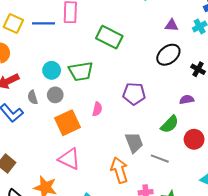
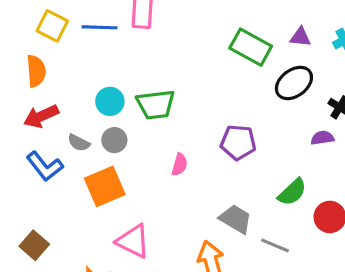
green rectangle: (109, 37) -> (251, 47), moved
gray semicircle: (33, 97) -> (79, 143), turned -48
purple semicircle: (187, 100) -> (322, 138), moved
orange square: (68, 123) -> (105, 186), moved
gray trapezoid: (134, 143) -> (236, 219), turned -40

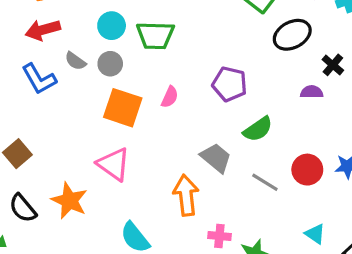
orange square: (105, 186) -> (123, 108), moved, turned 33
green semicircle: (292, 192) -> (258, 129), moved
gray line: (275, 245) -> (265, 182), moved

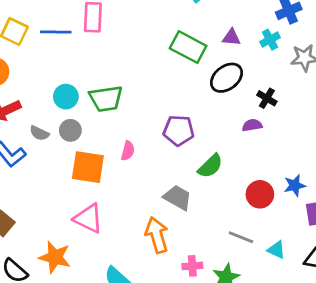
gray line: (265, 182) -> (241, 237), moved

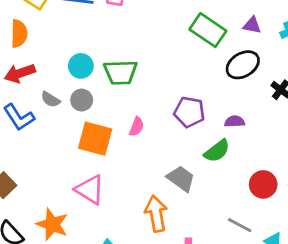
purple semicircle: (252, 125) -> (235, 121), moved

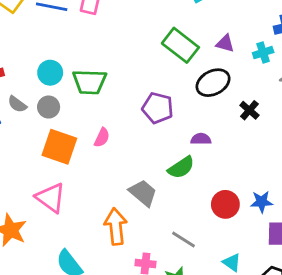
purple pentagon: (189, 112) -> (158, 108), moved
gray line: (240, 225) -> (184, 239), moved

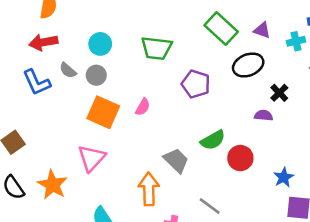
green trapezoid: (90, 82) -> (157, 48), moved
purple semicircle: (201, 139) -> (264, 115), moved
pink triangle: (51, 198) -> (92, 158), turned 32
blue star: (262, 202) -> (284, 177), turned -30
red circle: (225, 204) -> (240, 158), moved

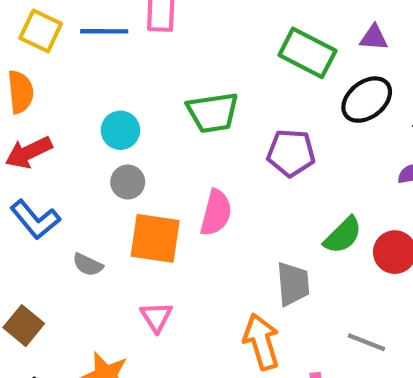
gray semicircle: (68, 70) -> (88, 265), moved
pink semicircle: (143, 107) -> (216, 213), size x1.5
pink triangle: (92, 158) -> (156, 317), size x0.7
gray trapezoid: (176, 160) -> (293, 284), turned 56

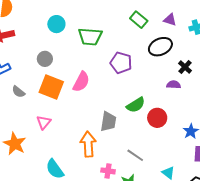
green rectangle: (307, 53) -> (139, 20), size x0.7
cyan circle: (120, 130) -> (56, 24), moved

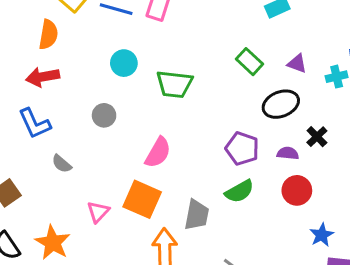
purple pentagon: (121, 63) -> (242, 148), moved
purple semicircle: (174, 85) -> (288, 153), moved
orange square: (51, 87) -> (142, 199), moved
red circle: (157, 118) -> (297, 190), moved

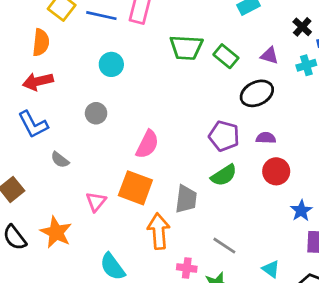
green trapezoid: (174, 84) -> (186, 48), moved
black cross: (317, 137) -> (302, 27), moved

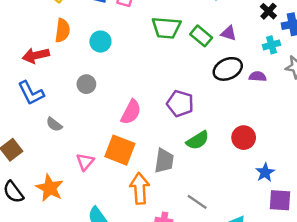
orange semicircle: (41, 42) -> (62, 30), moved
purple triangle: (270, 56) -> (229, 33), moved
purple pentagon: (224, 136) -> (180, 104), moved
purple semicircle: (266, 138) -> (258, 76), moved

